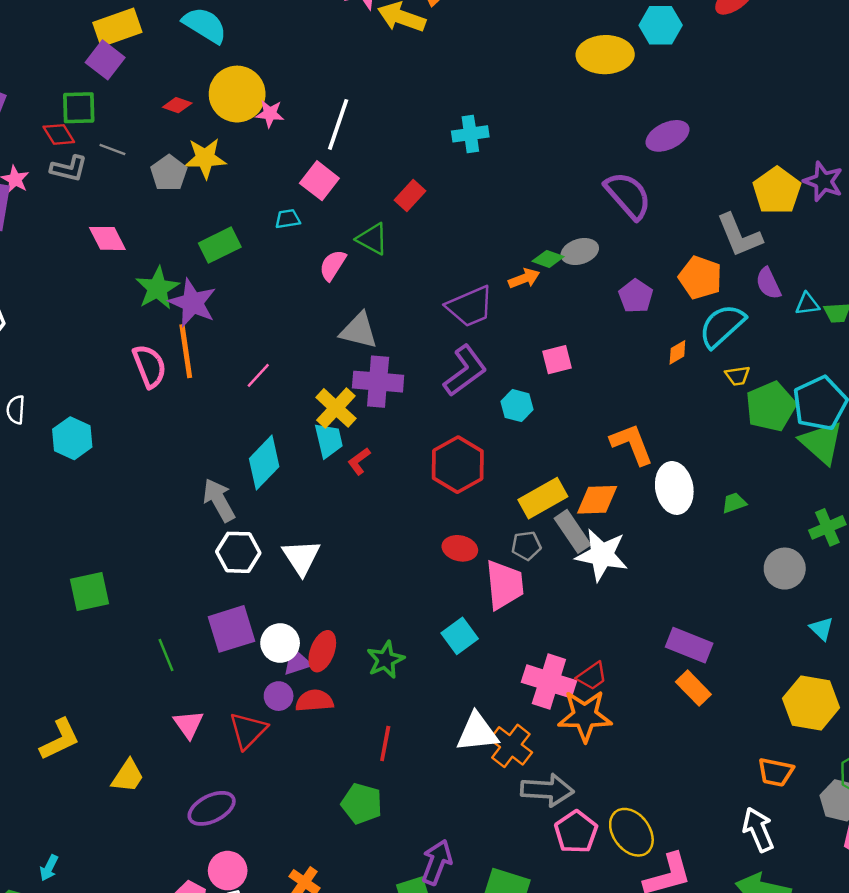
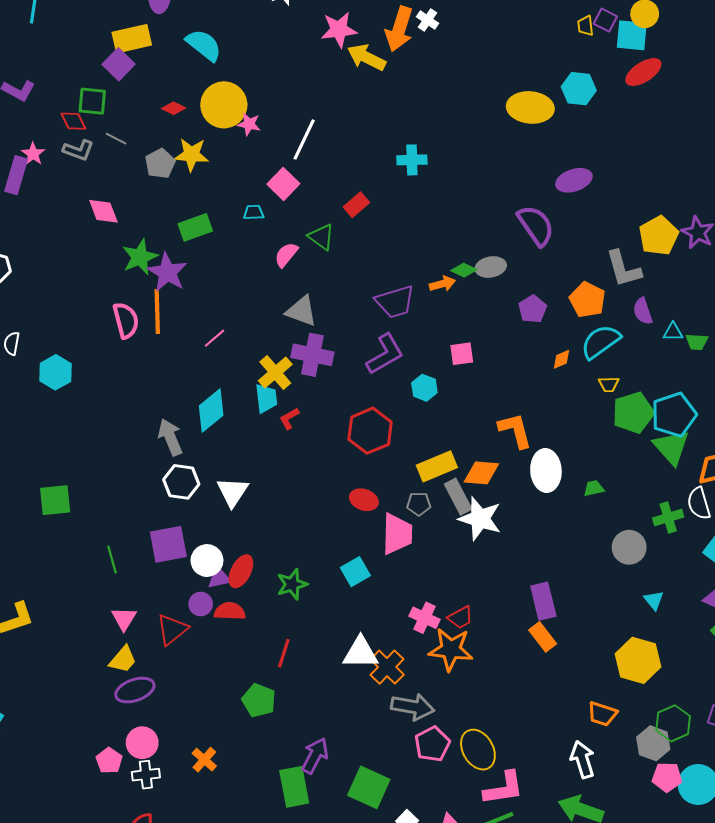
purple rectangle: (689, 645) -> (543, 601), turned 48
pink cross: (549, 681) -> (424, 618), size x0.7
yellow trapezoid: (128, 776) -> (123, 659), moved

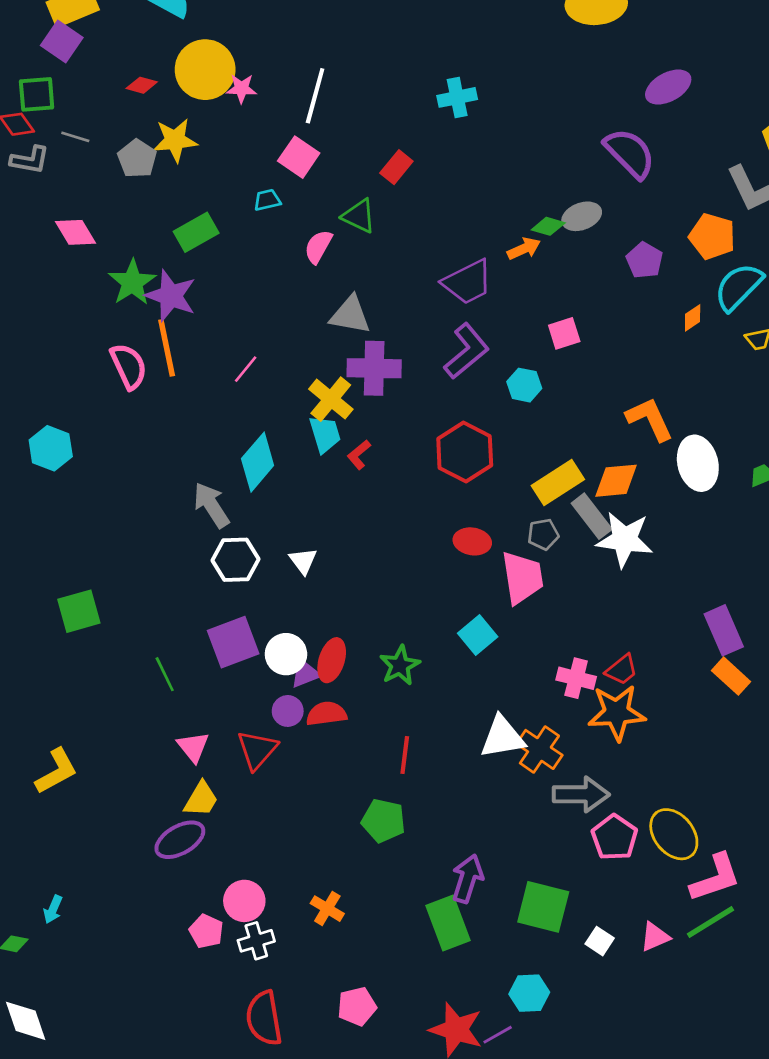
white triangle: (233, 492) -> (303, 561), size x0.7
purple ellipse: (135, 690) -> (180, 840), moved

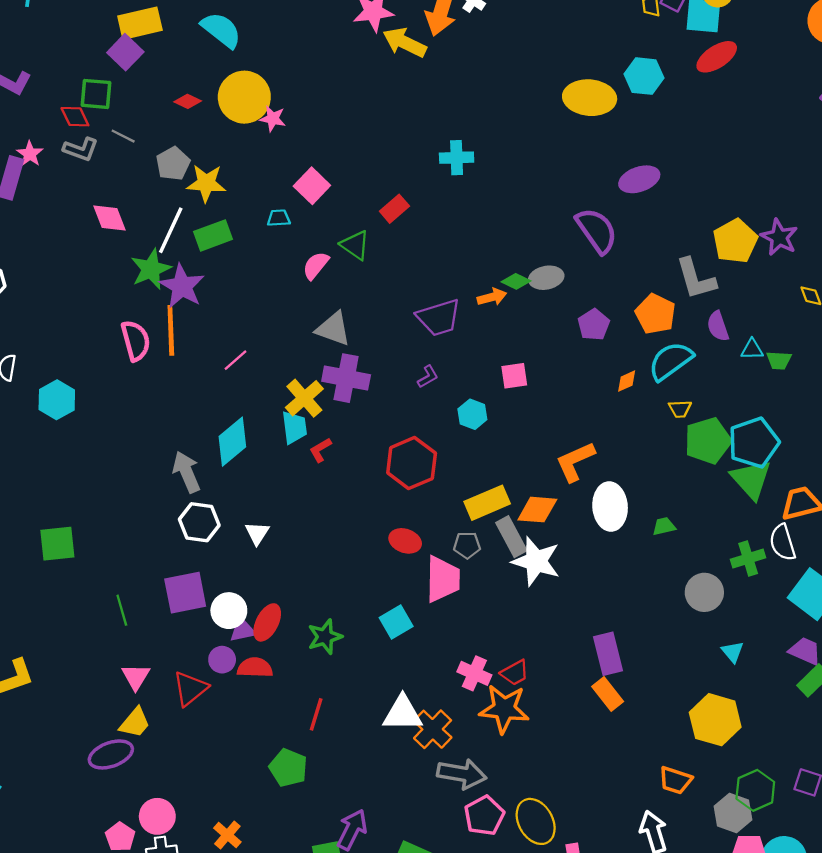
white line: (315, 96) -> (171, 230), moved
yellow star: (175, 140) -> (206, 183), moved
purple L-shape: (467, 351) -> (428, 377), size x0.5
orange L-shape: (650, 419) -> (575, 462), turned -99

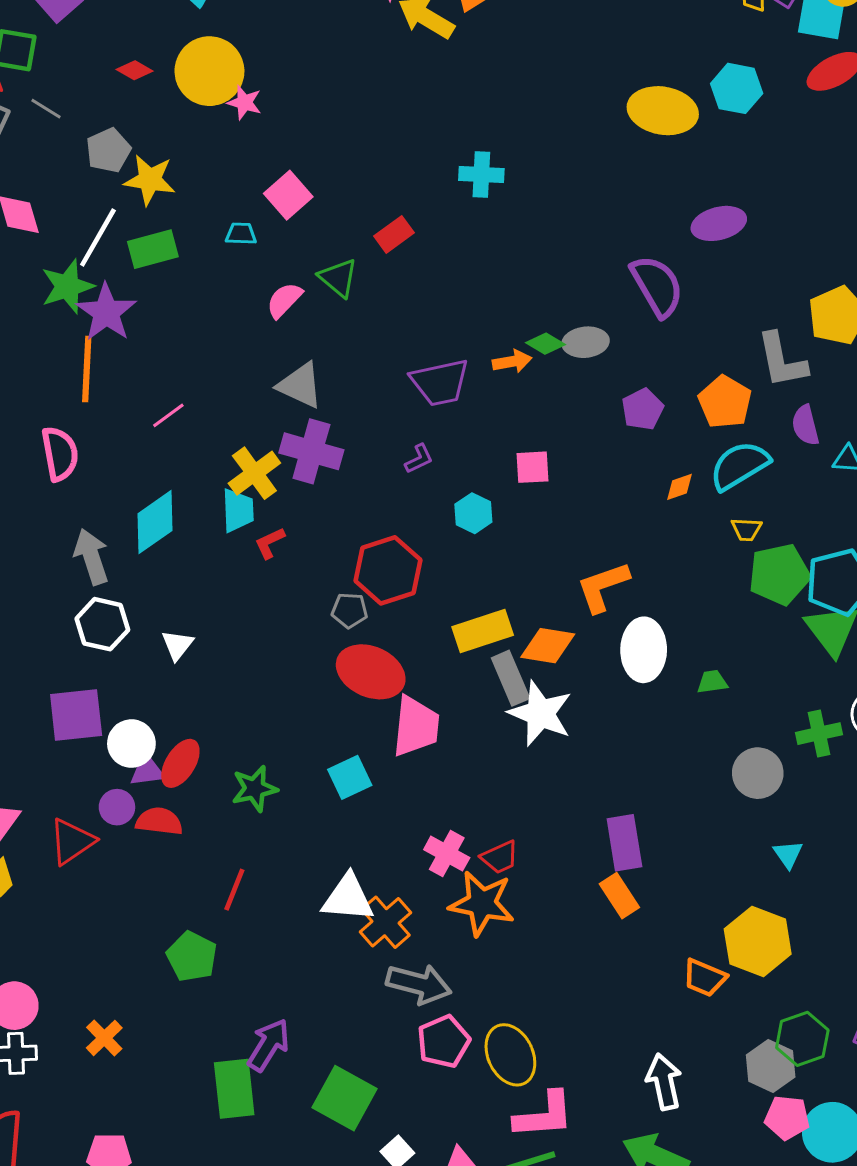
pink semicircle: (136, 341) -> (60, 454), moved
red ellipse: (405, 541) -> (371, 672), size x1.6
gray pentagon: (467, 545) -> (350, 610), moved
orange trapezoid: (675, 780) -> (705, 978), moved

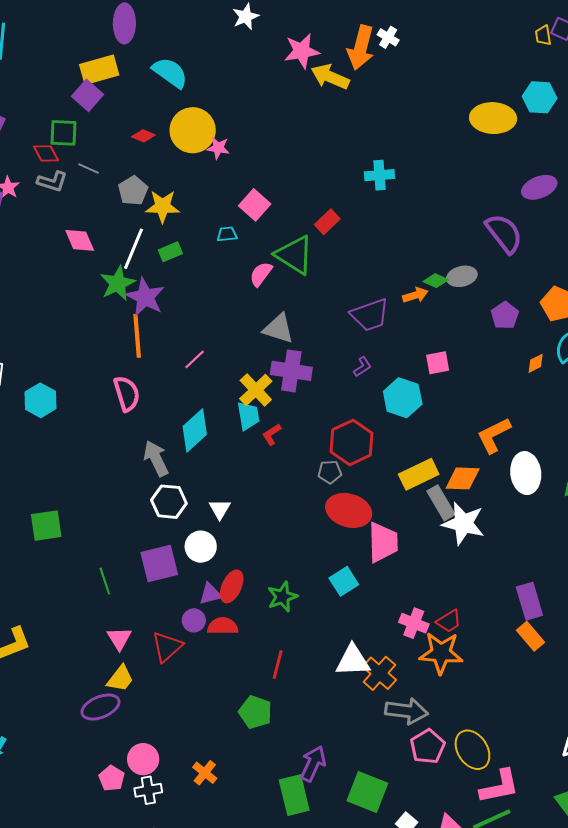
green rectangle: (153, 249) -> (170, 252), size x0.7
green triangle: (338, 278) -> (294, 255), size x1.5
cyan hexagon: (473, 513) -> (403, 398), size x1.5
white circle: (131, 744) -> (201, 547), moved

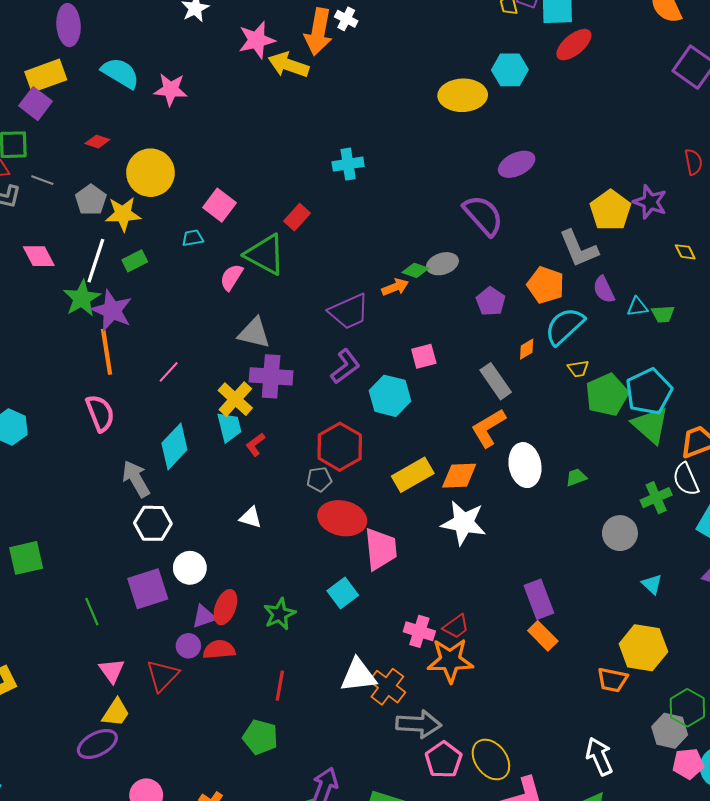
yellow circle: (193, 130) -> (150, 173), moved
pink star: (218, 148) -> (171, 90), moved, size x1.4
purple L-shape: (362, 367) -> (345, 366), size x1.6
gray rectangle: (441, 503) -> (496, 381), moved
white triangle: (220, 509) -> (251, 517), moved, turned -40

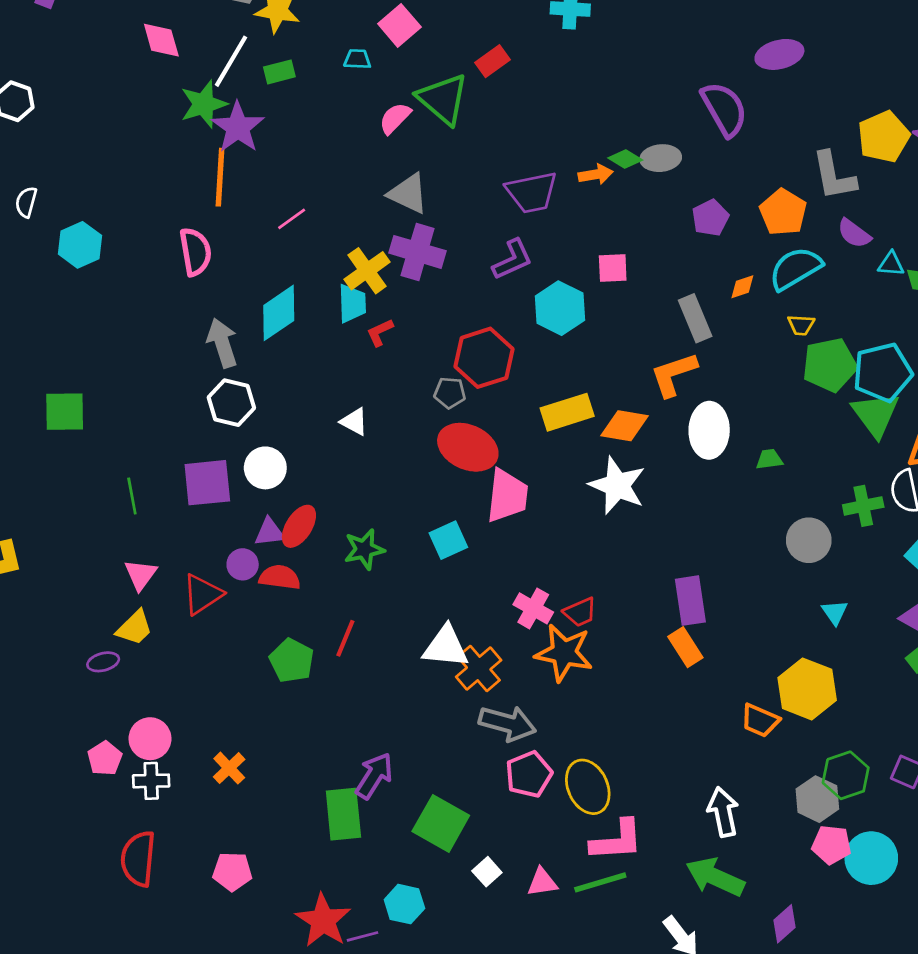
purple semicircle: (604, 290) -> (854, 233), turned -40
green pentagon: (260, 737) -> (292, 661), moved
purple ellipse: (97, 744) -> (103, 662), size x0.6

